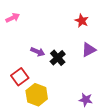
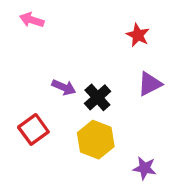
pink arrow: (13, 18) -> (32, 20), moved, turned -136
yellow hexagon: (37, 95) -> (96, 140), moved

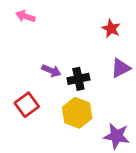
black cross: (97, 97) -> (78, 79), turned 30
purple star: (145, 168) -> (117, 136), size x1.4

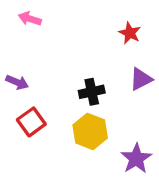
purple arrow: (51, 71) -> (17, 82), moved
purple star: (117, 136) -> (136, 158), turned 30

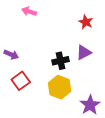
pink arrow: (30, 19) -> (29, 11), moved
purple triangle: (141, 79) -> (84, 52), moved

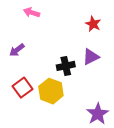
purple arrow: (11, 55) -> (17, 50), moved, turned 120
yellow hexagon: (60, 87) -> (51, 91), moved

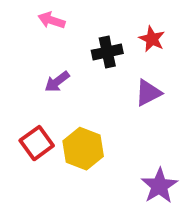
purple arrow: (17, 50) -> (57, 82), moved
black cross: (66, 66) -> (107, 52), moved

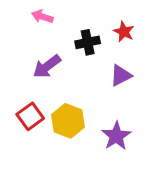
purple arrow: (57, 82) -> (47, 66), size x1.4
purple star: (159, 186) -> (116, 136), moved

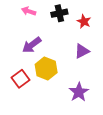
black cross: (88, 42) -> (59, 13), moved
yellow hexagon: (68, 121) -> (46, 68), moved

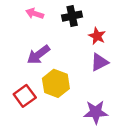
red star: (84, 21) -> (97, 36), moved
purple star: (79, 92) -> (96, 112), turned 30

